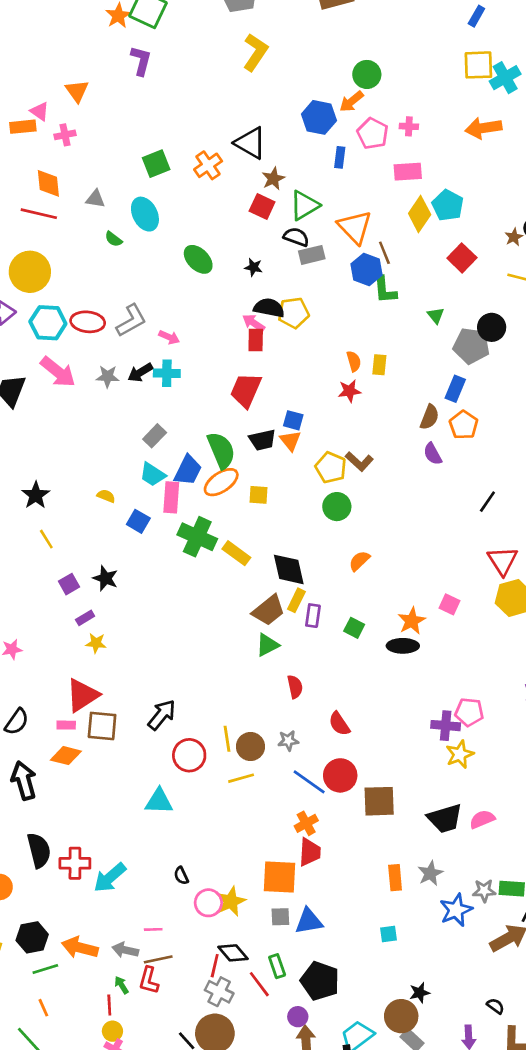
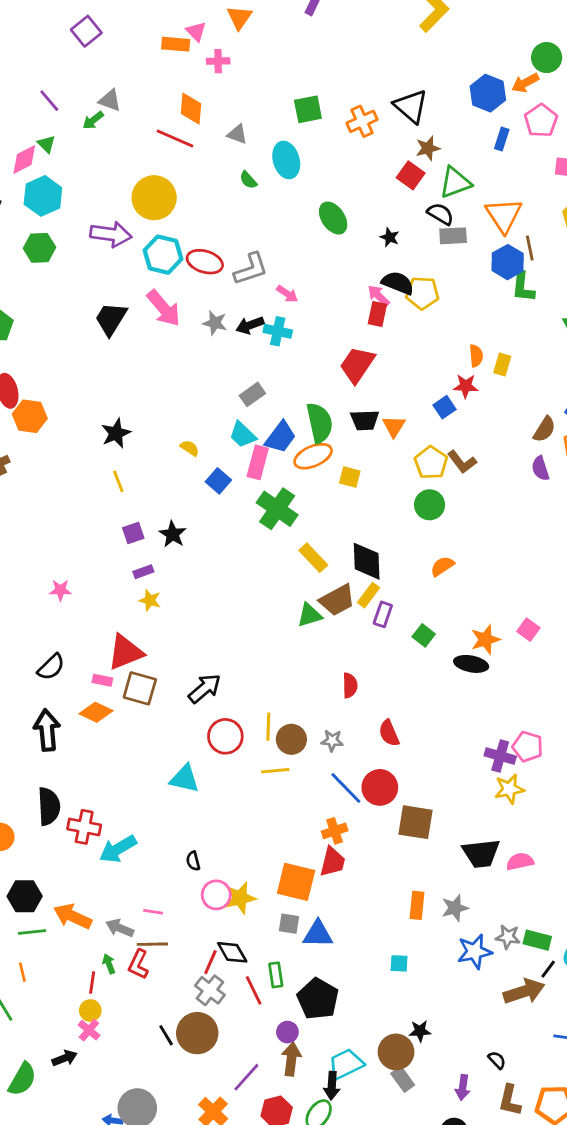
blue square: (293, 420) -> (444, 407), moved, turned 30
yellow rectangle: (236, 553) -> (313, 558), moved
green triangle: (267, 645) -> (310, 615), moved

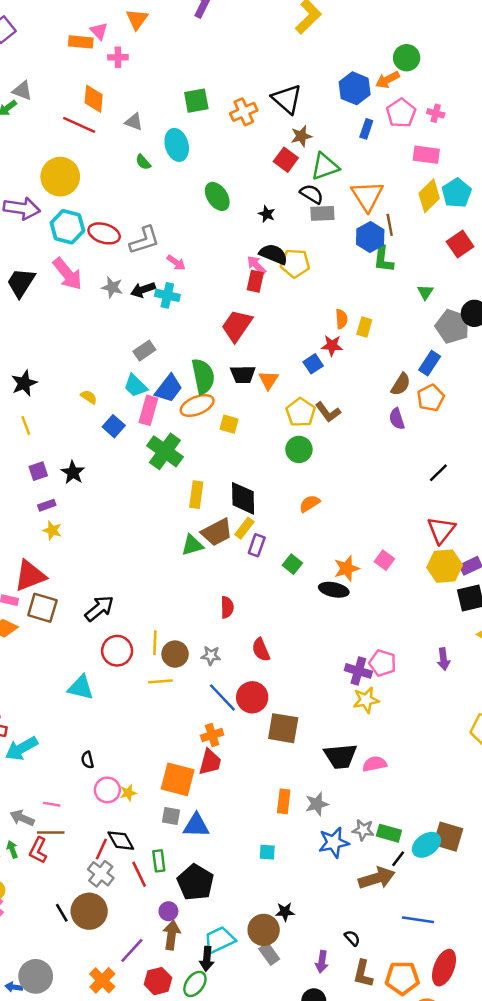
yellow rectangle: (313, 558) -> (196, 495), turned 50
yellow star: (240, 898) -> (128, 793), size x0.6

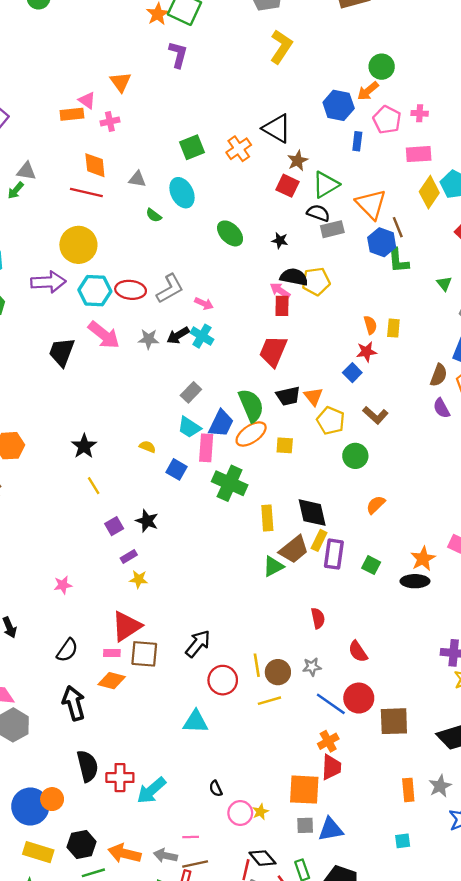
cyan cross: (167, 295) -> (202, 336), turned 30
yellow pentagon: (301, 412) -> (331, 421), moved
purple rectangle: (257, 545) -> (334, 554), size x1.4

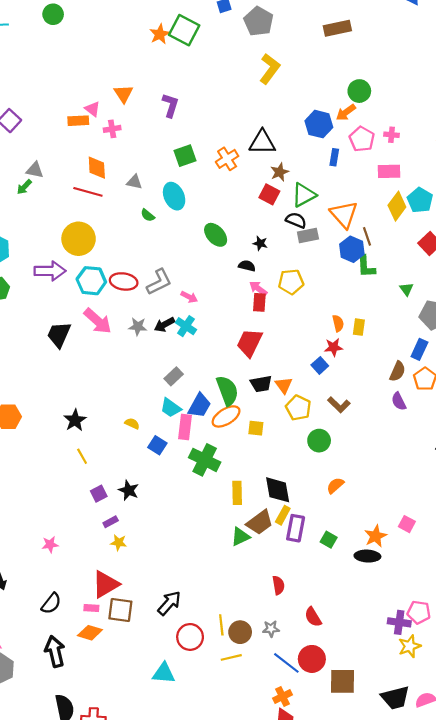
purple L-shape: (178, 55) -> (170, 105), moved
black triangle: (277, 128) -> (262, 142), turned -32
black semicircle: (294, 277) -> (247, 266), moved, size x0.7

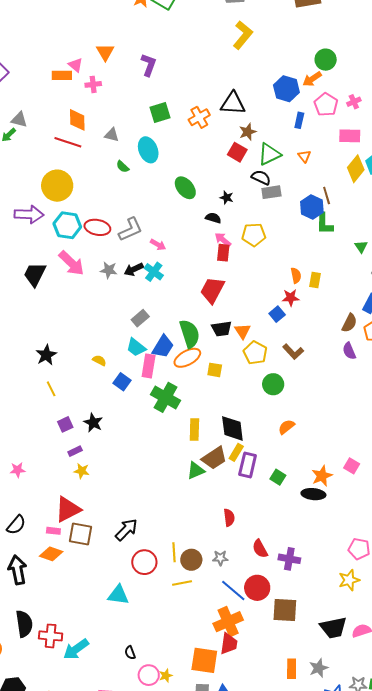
pink cross: (392, 135) -> (354, 102), turned -32
orange triangle: (344, 214) -> (304, 156), moved, size x0.5
purple cross: (399, 622) -> (289, 559), moved
orange cross: (282, 697) -> (228, 622), size x1.6

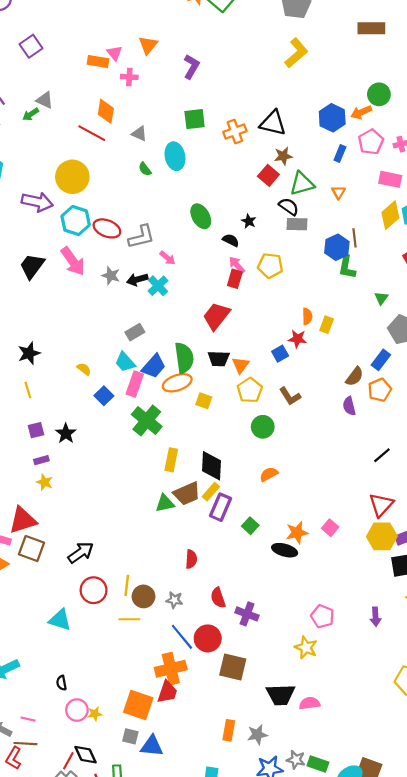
green ellipse: (185, 188) -> (201, 216), moved
yellow star: (349, 580) -> (306, 648), turned 30

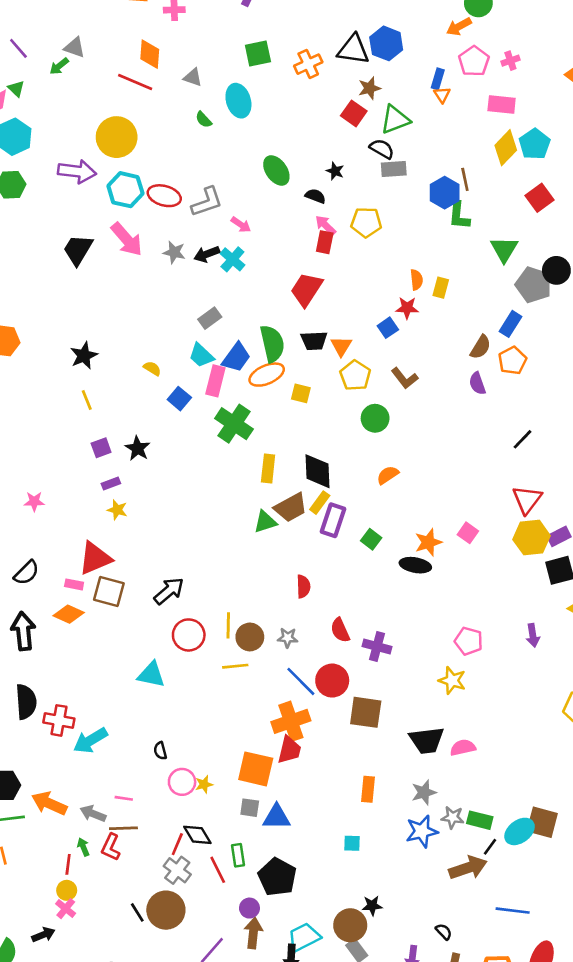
blue hexagon: (332, 118) -> (386, 43), moved
orange triangle: (339, 192) -> (442, 95), moved
green triangle: (381, 298) -> (504, 249), size x1.6
gray star: (257, 735) -> (424, 792), moved

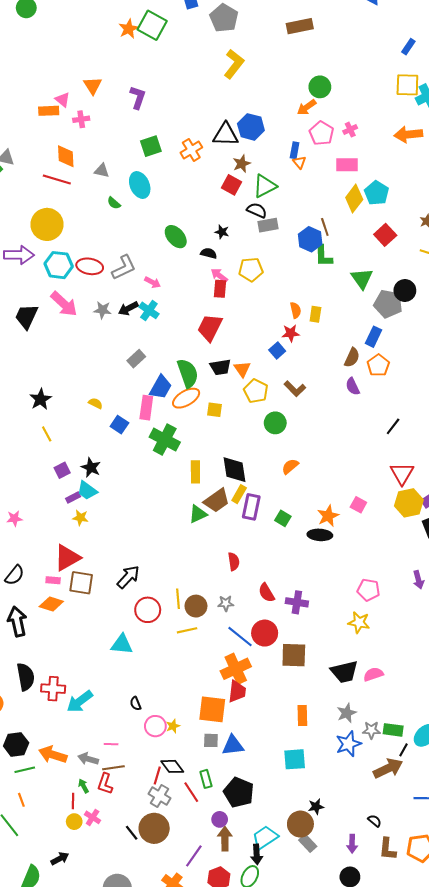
cyan trapezoid: (201, 355) -> (87, 491), moved
cyan square: (352, 843) -> (295, 759), size x1.6
pink cross: (66, 909) -> (93, 817), moved

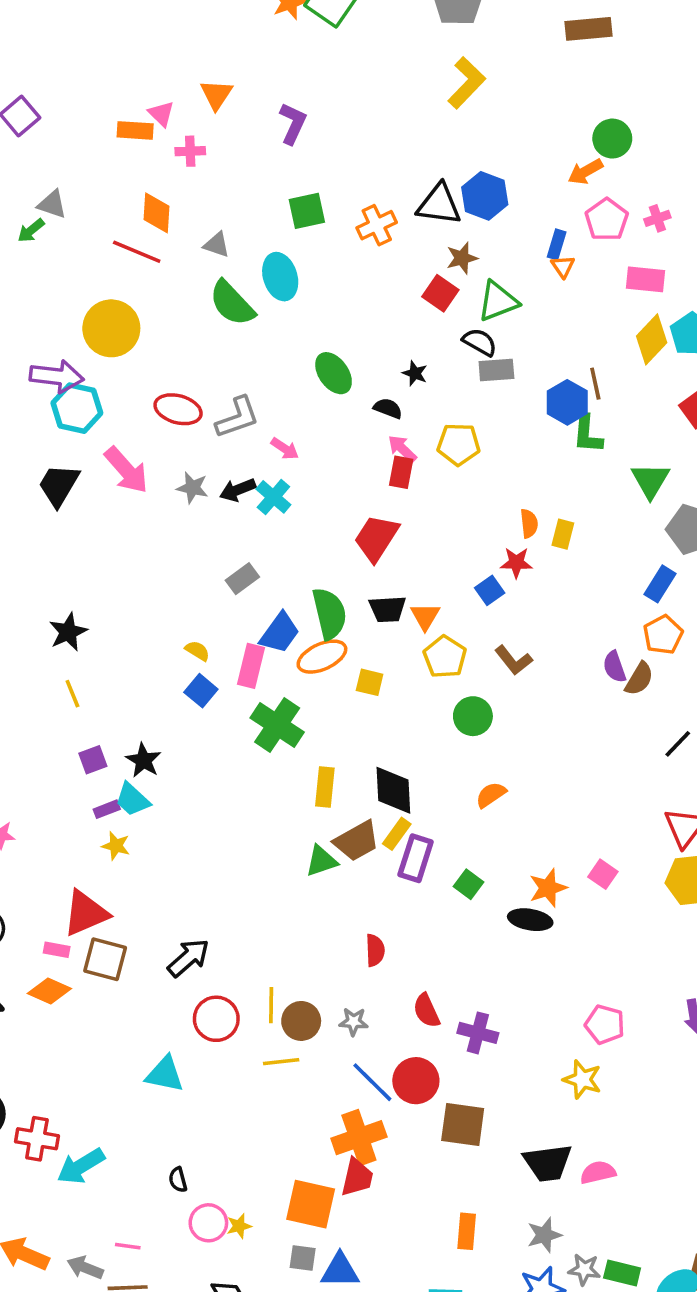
green semicircle: (114, 203) -> (232, 303), size x2.0
cyan hexagon: (59, 265) -> (77, 408), moved
brown semicircle: (352, 358) -> (639, 679), moved
yellow semicircle: (96, 403) -> (197, 651), moved

